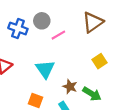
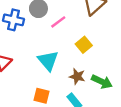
yellow square: (100, 61) -> (84, 45), moved

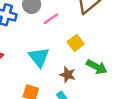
green arrow: (102, 82) -> (97, 67), moved

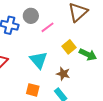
green arrow: (97, 67) -> (88, 54), moved

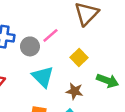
gray circle: (31, 16) -> (30, 46), moved
green arrow: (88, 54) -> (107, 81), moved

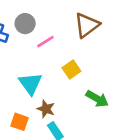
gray circle: (30, 46) -> (25, 24), moved
brown star: (75, 91) -> (46, 109), moved

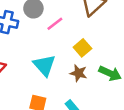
brown star: (46, 109) -> (78, 73), moved

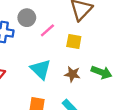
yellow square: (82, 48) -> (74, 41), moved, turned -35

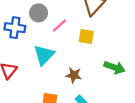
cyan triangle: (41, 69) -> (44, 55), moved, turned 30
brown star: (72, 74) -> (74, 75), moved

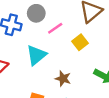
yellow square: (86, 37) -> (80, 42), turned 35

